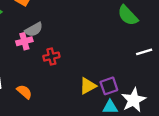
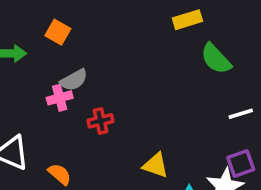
yellow triangle: (88, 86) -> (156, 165), turned 48
purple square: (109, 86) -> (241, 164), moved

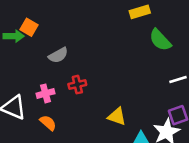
orange square: (58, 32) -> (29, 27), moved
pink cross: (60, 98) -> (45, 93), moved

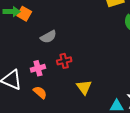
green arrow: (14, 36) -> (12, 12), moved
yellow triangle: (117, 116) -> (84, 87), moved, turned 35

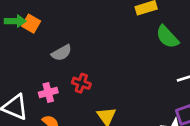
red cross: (64, 61) -> (81, 83), turned 32

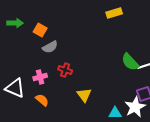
orange square: (31, 24) -> (40, 30), moved
green semicircle: (167, 37) -> (130, 62), moved

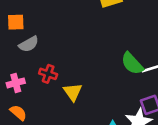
orange square: (40, 30) -> (16, 22), turned -32
yellow triangle: (84, 95) -> (73, 92), moved

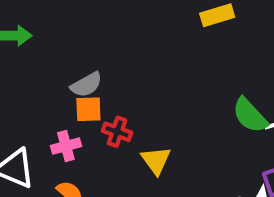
orange square: (16, 22) -> (88, 109), moved

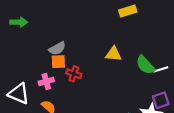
yellow triangle: (156, 160) -> (113, 54), moved, turned -49

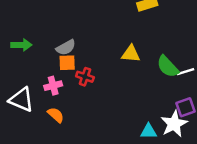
green arrow: (19, 22) -> (21, 45), moved

